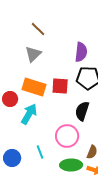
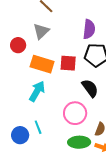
red circle: (10, 99) -> (18, 45), moved
black semicircle: (82, 111) -> (90, 88), turned 126
cyan line: (40, 152) -> (38, 127), moved

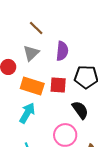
purple semicircle: (89, 29) -> (62, 51), moved

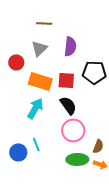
brown line: (36, 28) -> (44, 23), turned -42
black semicircle: (80, 110) -> (68, 105), moved

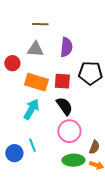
gray triangle: (39, 48) -> (35, 49), turned 48

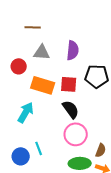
brown line: (40, 24) -> (33, 27), moved
cyan arrow: (31, 109) -> (26, 112), moved

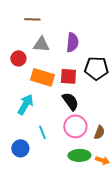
cyan line: (39, 148) -> (42, 132), moved
brown semicircle: (101, 150) -> (99, 132), moved

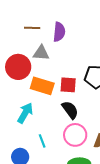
purple semicircle: (72, 42) -> (59, 32), moved
red circle: (18, 58) -> (18, 67), size x1.6

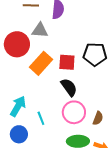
orange rectangle: (42, 86) -> (41, 63), turned -65
cyan arrow: (25, 113) -> (18, 106), moved

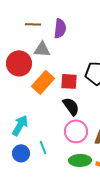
cyan line: (41, 118) -> (43, 147), moved

